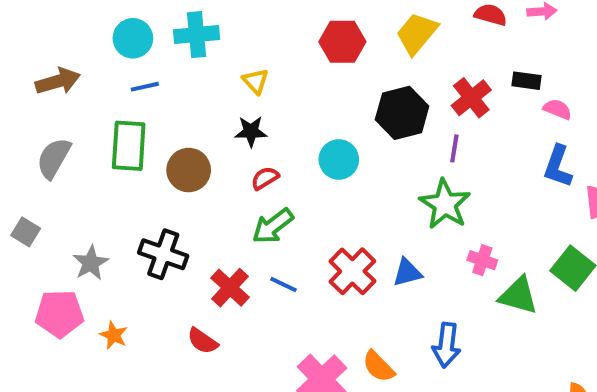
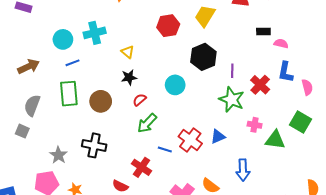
red cross: (471, 98) -> (260, 85), moved
gray square: (26, 232) -> (22, 131), moved
blue line: (283, 285) -> (165, 150), moved
red cross: (230, 288) -> (141, 167), moved

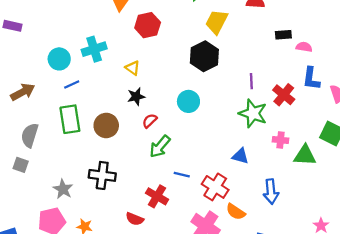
red hexagon: (168, 26) -> (148, 25), moved
black hexagon: (203, 57) -> (204, 56), moved
blue triangle: (218, 137) -> (240, 156), turned 42
red cross: (190, 140) -> (215, 187), moved

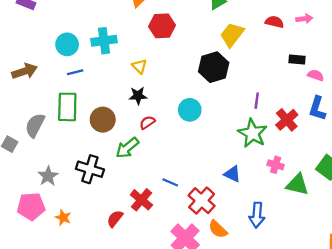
gray semicircle: (30, 135) -> (35, 125), moved
green arrow: (160, 146) -> (127, 148), moved
red semicircle: (135, 219) -> (115, 219), turned 96

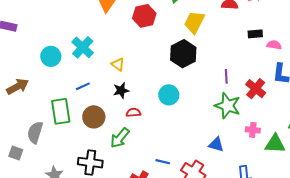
red hexagon: (162, 26) -> (144, 16), moved
cyan cross: (104, 41) -> (83, 47), turned -30
blue line: (75, 72) -> (83, 86), moved
red semicircle: (147, 122) -> (133, 113), turned 40

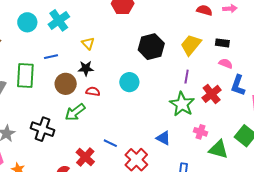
yellow trapezoid: (194, 22) -> (191, 45), moved
pink semicircle: (274, 45) -> (226, 64), moved
brown circle: (94, 117) -> (66, 84), moved

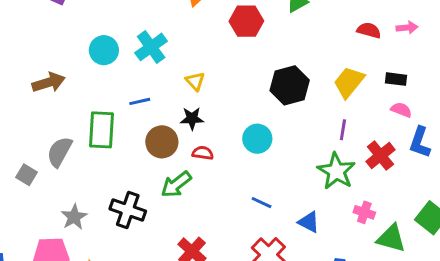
blue line: (110, 143) -> (261, 203), moved

